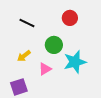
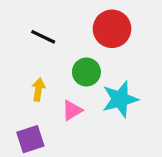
red circle: (70, 18) -> (112, 29), size x1.5
yellow arrow: (24, 56) -> (38, 90), turned 136

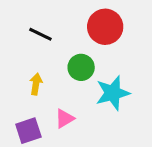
pink triangle: (72, 110) -> (65, 119), moved

